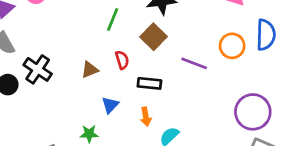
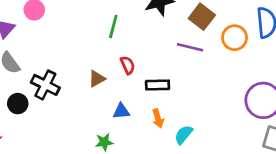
brown square: (154, 37) -> (202, 17), moved
purple line: (194, 63) -> (190, 47), moved
blue triangle: (110, 105) -> (121, 111), turned 48

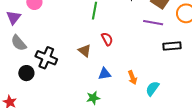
brown triangle: (97, 79) -> (85, 51), turned -48
black rectangle: (158, 85) -> (172, 46), moved

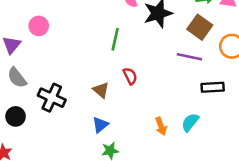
black circle: (26, 73) -> (16, 116), moved
blue triangle: (105, 74) -> (100, 125), moved, turned -32
cyan semicircle: (152, 89) -> (190, 122), moved

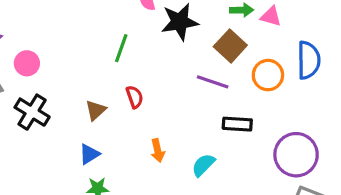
pink circle: (39, 26) -> (27, 63), moved
brown triangle: (101, 90) -> (96, 110), turned 30
orange arrow: (161, 126) -> (158, 151), moved

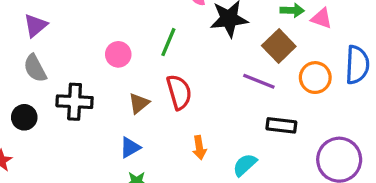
pink circle: (27, 63) -> (118, 54), moved
red semicircle: (135, 97) -> (179, 92), size x1.5
black cross: (32, 112) -> (75, 102), turned -32

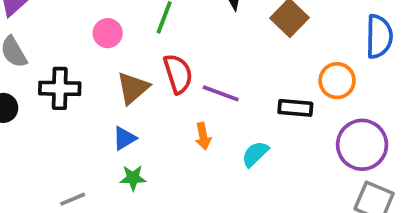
orange circle: (315, 78) -> (337, 81), moved
purple line: (259, 81) -> (221, 93), moved
brown triangle: (139, 103) -> (133, 88), size x1.4

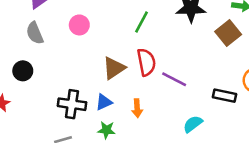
pink circle: (108, 33) -> (79, 25), moved
black cross: (60, 88) -> (72, 104), moved
orange arrow: (203, 136) -> (137, 108), moved

